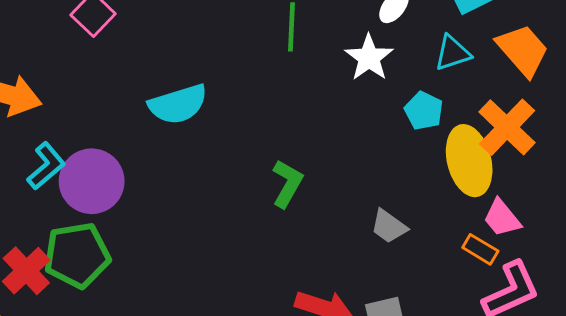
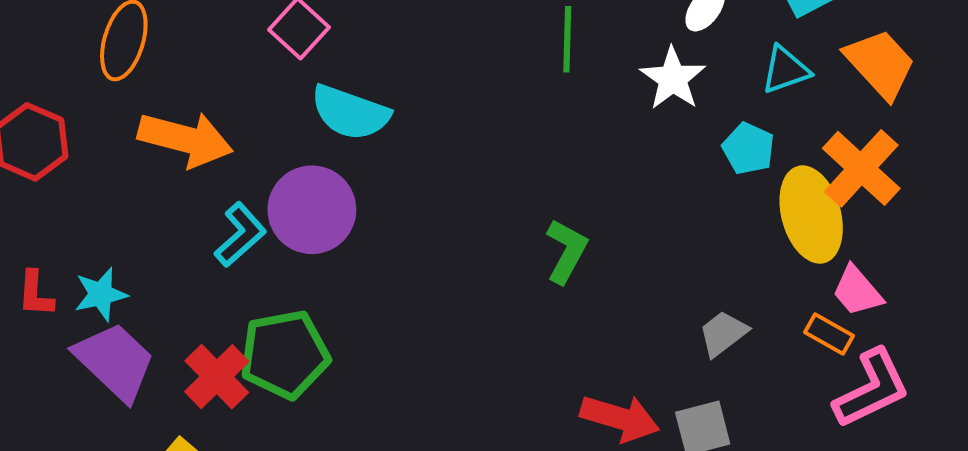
cyan semicircle: (178, 104) -> (350, 112), moved, turned 38
purple circle: (92, 181) -> (312, 210), moved
gray trapezoid: (389, 226) -> (723, 333), moved, turned 108

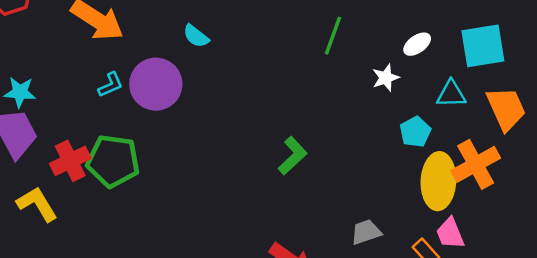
white star: (673, 79) -> (386, 78), size x0.7
cyan semicircle: (350, 112) -> (196, 36), size x0.6
cyan L-shape: (240, 235) -> (110, 85), size x0.7

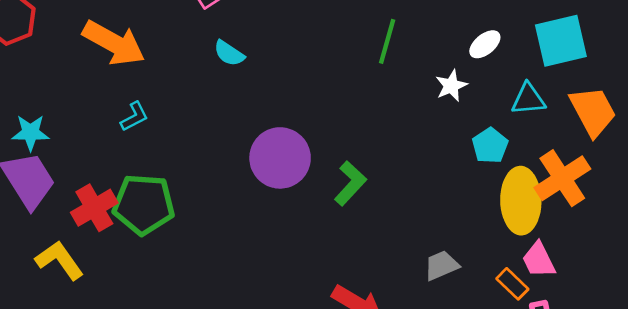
purple circle: (156, 84) -> (280, 158), moved

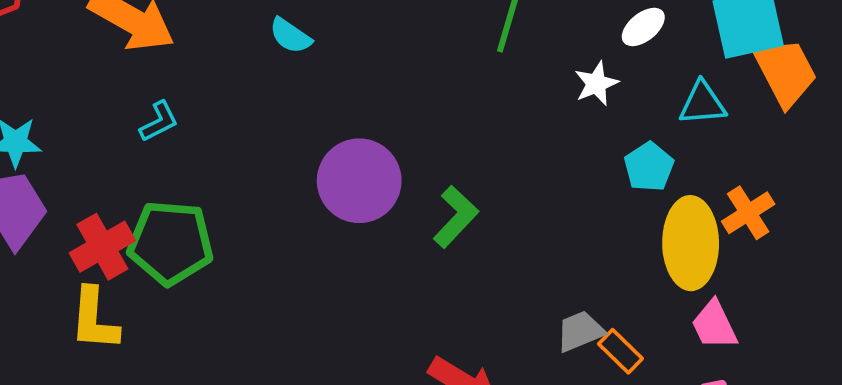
orange trapezoid: (593, 111) -> (785, 72), moved
orange cross: (562, 178) -> (748, 213), size x0.7
yellow L-shape: (60, 260) -> (94, 319), moved, turned -141
orange rectangle: (512, 284) -> (620, 351), moved

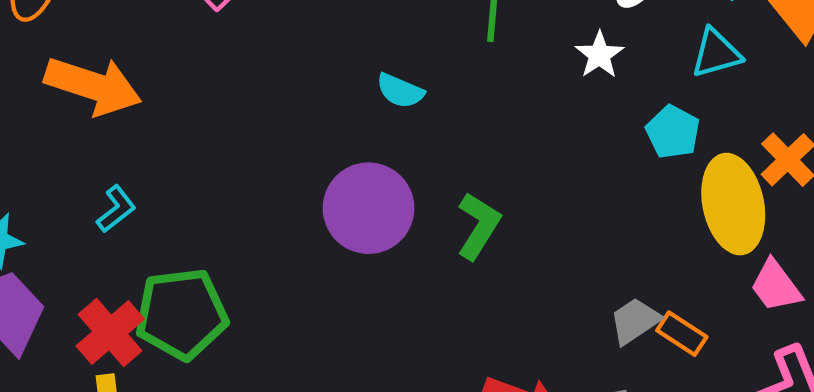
cyan semicircle: (290, 36) -> (400, 91), moved
cyan L-shape: (159, 122) -> (116, 209), moved

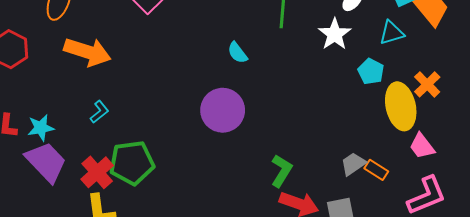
white star: (599, 55) -> (335, 34), size x1.4
cyan semicircle: (400, 91) -> (237, 53), turned 30
green L-shape: (479, 226) -> (281, 171), moved

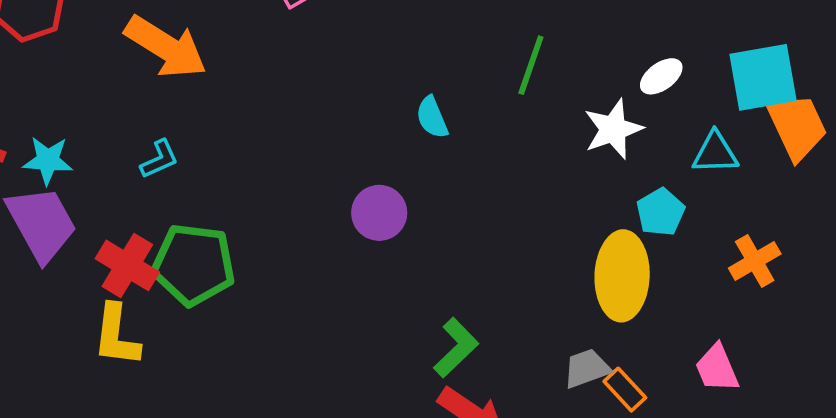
yellow ellipse: (401, 106) -> (622, 276), moved
purple circle: (223, 110) -> (379, 213), size x0.7
red cross: (97, 172) -> (127, 265), turned -32

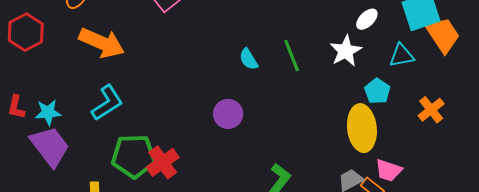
green line: (531, 65) -> (292, 55), moved, turned -32
cyan L-shape: (159, 159) -> (107, 103), size x1.6
red cross: (127, 265) -> (163, 162), moved, turned 32
pink trapezoid: (717, 368) -> (389, 170), moved, turned -40

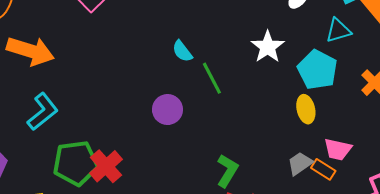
white star: (346, 51) -> (268, 47), moved
green line: (292, 55) -> (212, 78), moved
cyan pentagon: (377, 91) -> (317, 70), size x1.5
yellow ellipse: (362, 128) -> (306, 109), size x0.6

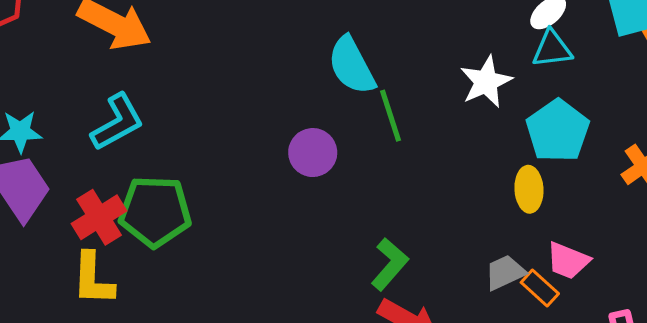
cyan triangle: (338, 30) -> (552, 49), moved
cyan semicircle: (182, 51) -> (352, 65), size x1.6
red cross: (106, 166) -> (99, 217), moved

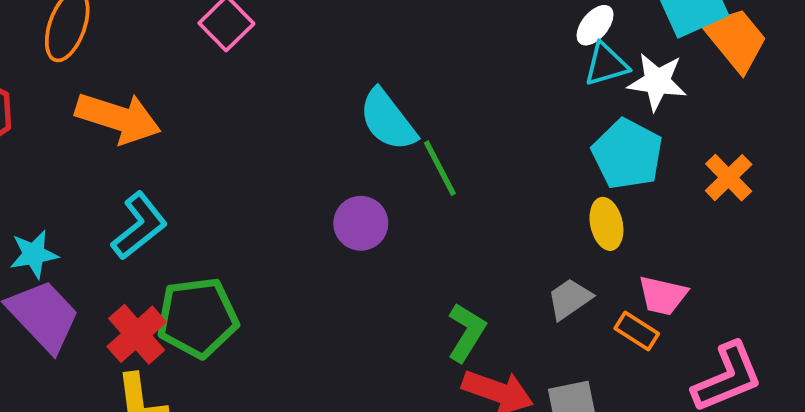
white star: (486, 82) -> (657, 82), moved, turned -30
gray trapezoid: (505, 272) -> (570, 299), moved

